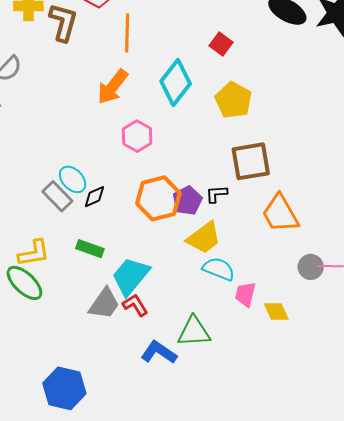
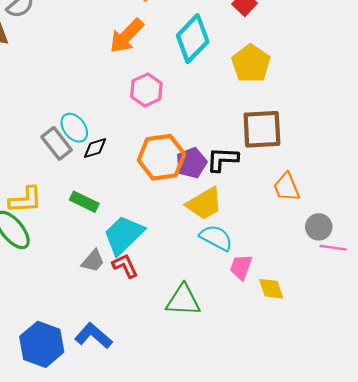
black L-shape: (216, 194) -> (222, 159), size x1.4
orange trapezoid: (280, 214) -> (287, 187), size x0.7
gray circle: (311, 267) -> (319, 227), moved
gray trapezoid: (104, 304) -> (93, 261), size x0.7
blue L-shape: (159, 352) -> (93, 336), moved

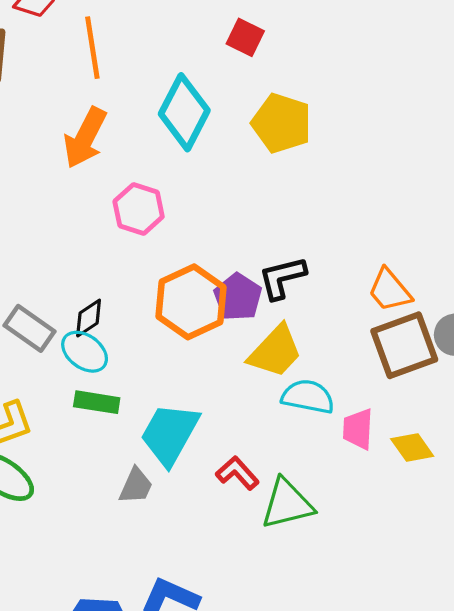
cyan ellipse: (74, 128) -> (85, 352), moved
brown square: (262, 129) -> (404, 345), moved
red L-shape: (125, 266) -> (237, 473), moved

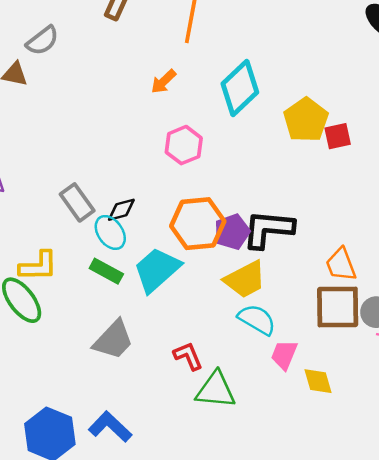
red square: (245, 37) -> (338, 136), moved, turned 32
orange arrow: (85, 138) -> (164, 82), size x0.6
black L-shape: (282, 278) -> (268, 229), size x1.4
cyan trapezoid: (170, 434) -> (157, 270), moved
gray trapezoid: (136, 486) -> (113, 340), size x1.5

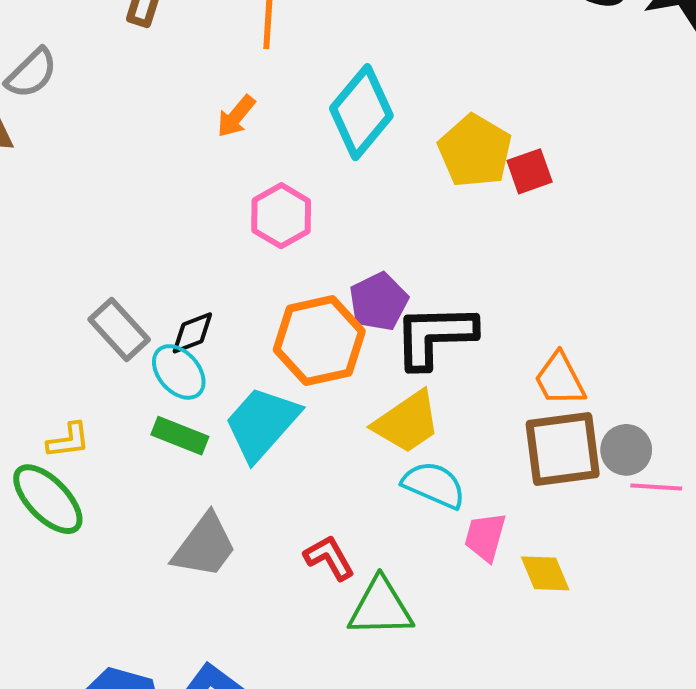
purple pentagon: (232, 232) -> (379, 302), moved
yellow L-shape: (38, 266) -> (68, 440), size x0.7

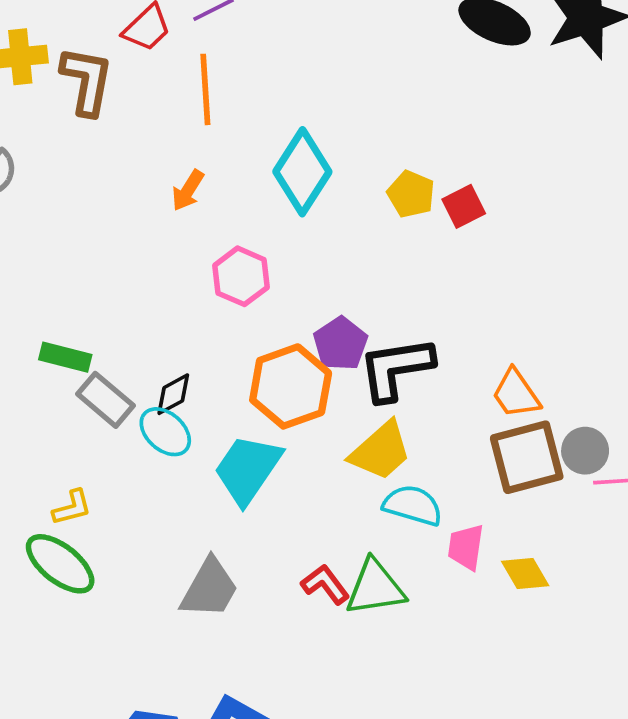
yellow pentagon: (475, 151) -> (411, 194), size x0.7
green rectangle: (180, 436) -> (65, 357), moved
green triangle: (381, 608) -> (375, 588), moved

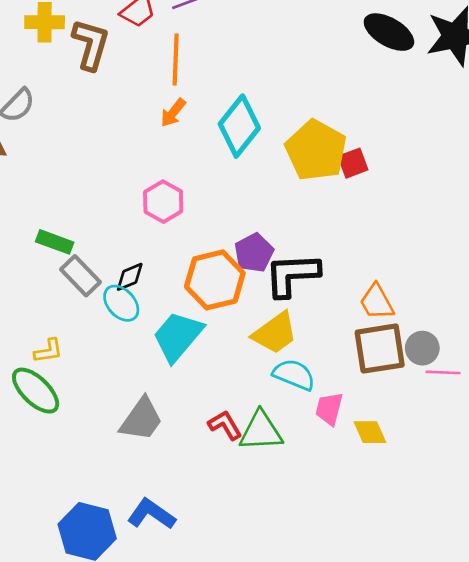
orange arrow: (188, 190) -> (173, 113), moved
yellow pentagon: (411, 194) -> (316, 150), size x1.8
pink hexagon: (241, 276) -> (163, 202), moved

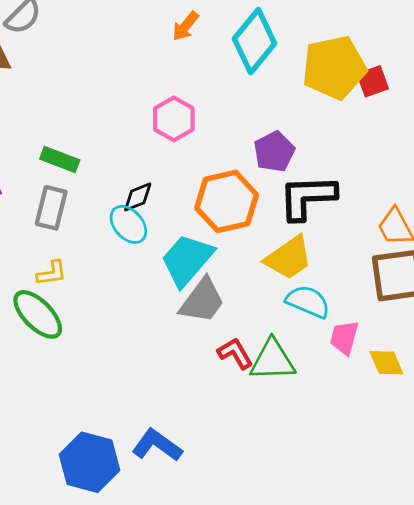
yellow pentagon: (316, 150) -> (334, 68), turned 30
purple pentagon: (254, 253) -> (274, 152), moved
gray rectangle: (81, 276) -> (51, 208), moved, turned 57
gray trapezoid: (141, 419) -> (202, 301), moved

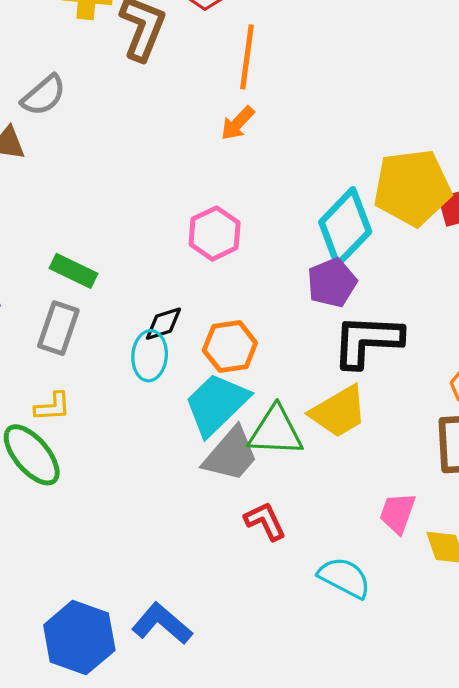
cyan diamond: (254, 41) -> (345, 227), moved
orange hexagon: (227, 201) -> (230, 347), moved, size x0.7
cyan ellipse: (128, 224) -> (150, 356), turned 42
cyan semicircle: (308, 302) -> (344, 578), moved
green triangle: (273, 360) -> (276, 431), moved

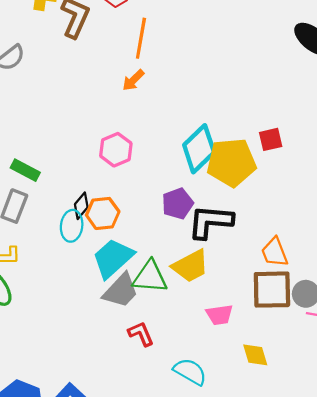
yellow pentagon: (412, 188) -> (231, 162), moved
purple pentagon: (332, 283) -> (178, 204), moved
black diamond: (163, 324) -> (81, 206), turned -35
orange hexagon: (230, 347) -> (103, 213), moved
pink trapezoid: (398, 513) -> (219, 315), moved, turned -120

